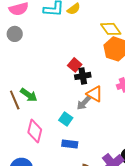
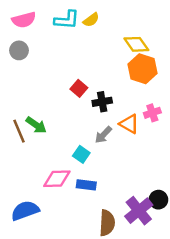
red square: (75, 65) -> (79, 88), moved
orange triangle: (95, 94) -> (129, 124), moved
pink diamond: (35, 131) -> (57, 179), moved, turned 75

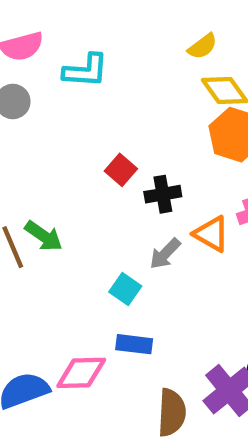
cyan L-shape: (67, 20) -> (86, 71), moved
yellow semicircle: (91, 20) -> (203, 46), moved
pink diamond: (57, 179) -> (81, 373), moved

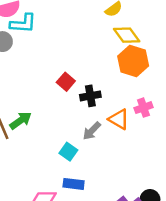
cyan L-shape: (86, 71) -> (23, 23), moved
green arrow: (44, 236) -> (21, 121), turned -70

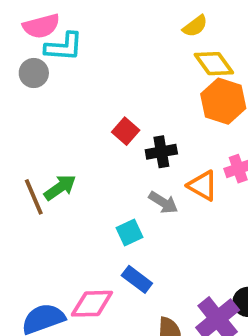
gray arrow: (92, 131) -> (163, 202), turned -102
cyan square: (68, 152) -> (129, 232), turned 30
blue rectangle: (74, 184) -> (137, 279), turned 30

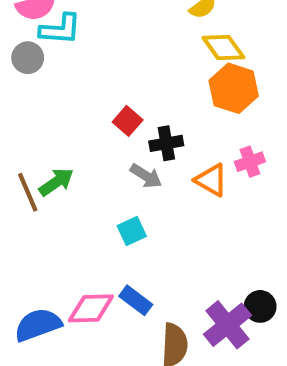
gray arrow: (163, 202) -> (146, 176), moved
blue rectangle: (137, 279) -> (136, 300), moved

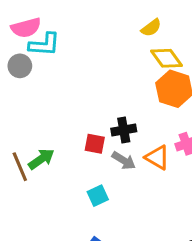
red square: (128, 121) -> (95, 144), moved, turned -30
gray arrow: (146, 176) -> (124, 161), moved

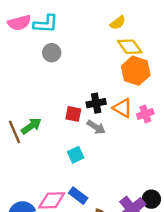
cyan L-shape: (44, 45) -> (46, 24), moved
gray circle: (20, 66) -> (52, 53), moved
orange triangle: (157, 157) -> (123, 108), moved

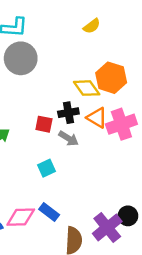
yellow diamond: (130, 47) -> (87, 88), moved
gray circle: (52, 53) -> (21, 58), size x1.6
pink cross: (145, 114) -> (121, 124), size x1.6

